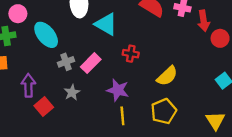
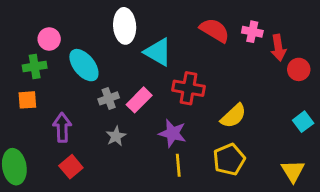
red cross: (131, 54) -> (188, 88), size x1.5
red square: (44, 107) -> (71, 167), moved

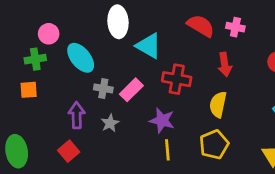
red arrow: (278, 48) -> (225, 64), moved
gray cross: (109, 98) -> (103, 88), turned 30
yellow semicircle: (233, 116) -> (218, 104), turned 145
purple arrow: (62, 127) -> (77, 115), moved

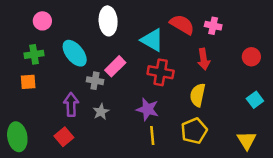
pink circle: (49, 34) -> (42, 21), moved
cyan triangle: (149, 46) -> (152, 40), moved
pink rectangle: (131, 90) -> (115, 66), moved

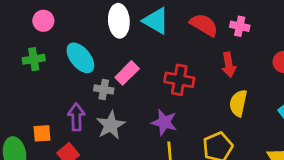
cyan triangle: (152, 40) -> (156, 21), moved
orange square: (28, 82) -> (42, 133), moved
yellow semicircle: (198, 95) -> (238, 103), moved
gray star: (101, 112) -> (111, 125), size x1.5

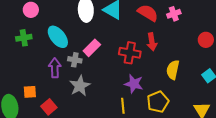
pink cross: (240, 26) -> (174, 14), turned -32
red arrow: (229, 65) -> (152, 42), moved
purple arrow: (76, 117) -> (55, 68), moved
purple star: (164, 122) -> (134, 84), moved

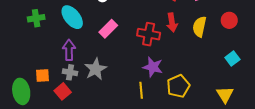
gray cross: (75, 60) -> (70, 72), moved
yellow semicircle: (173, 70) -> (200, 27), moved

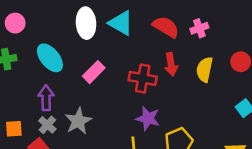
gray cross: (70, 72) -> (47, 125), turned 32

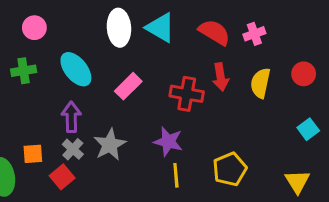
purple star: (148, 118) -> (168, 142), moved

